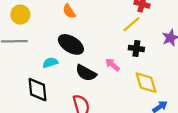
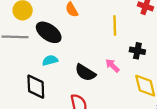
yellow line: (131, 24) -> (115, 25), moved, turned -54
black ellipse: (71, 44) -> (49, 32), moved

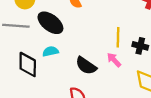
yellow line: (115, 25) -> (118, 37), moved
black diamond: (36, 87) -> (28, 64), moved

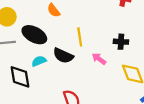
yellow line: (118, 37) -> (80, 37), moved
black semicircle: (86, 66) -> (63, 56), moved

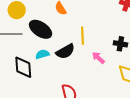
black semicircle: (63, 56) -> (65, 51), turned -60

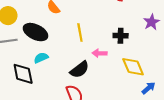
black semicircle: (65, 51) -> (80, 70), moved
pink arrow: (98, 58) -> (100, 53), turned -32

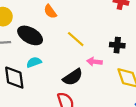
yellow line: (80, 33) -> (76, 39), turned -42

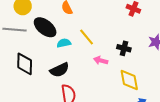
cyan semicircle: (34, 62) -> (64, 43), moved
black semicircle: (73, 77) -> (59, 70), moved

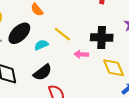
black ellipse: (45, 27) -> (19, 33), turned -70
black cross: (124, 48) -> (102, 38), size x1.5

